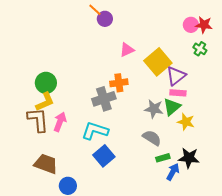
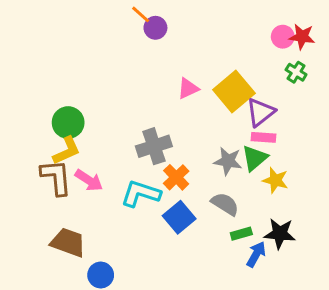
pink triangle: (127, 50) -> (188, 88), moved
orange cross: (119, 83) -> (176, 177), moved, turned -36
pink arrow: (60, 122) -> (89, 180), turned 102
blue square: (104, 156) -> (179, 217), moved

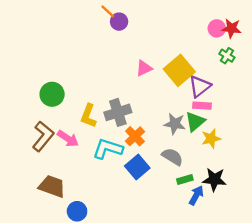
yellow L-shape: (67, 151) -> (88, 116), moved, turned 135
brown L-shape: (56, 177) -> (43, 136), turned 44
yellow star: (275, 180) -> (211, 139), turned -30

